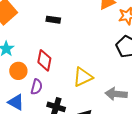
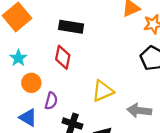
black rectangle: (53, 20) -> (71, 27), size x1.5
red diamond: (44, 60) -> (63, 57), moved

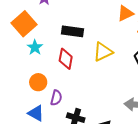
cyan star: (18, 58) -> (35, 47), moved
yellow triangle: (103, 91) -> (103, 52), moved

